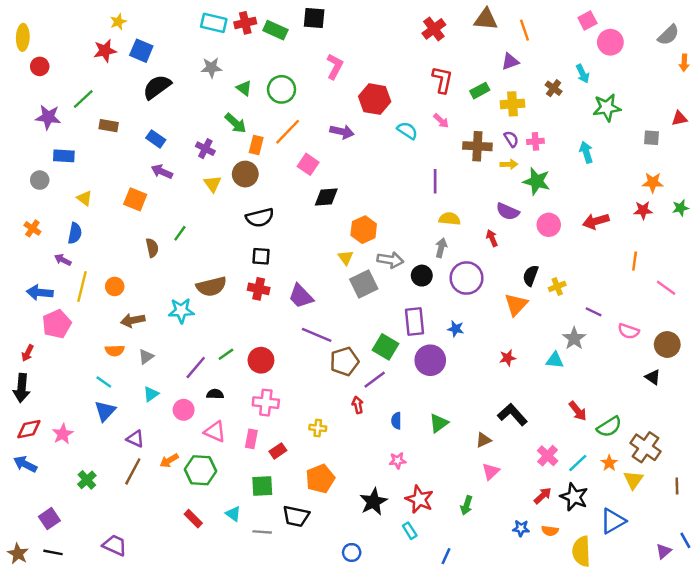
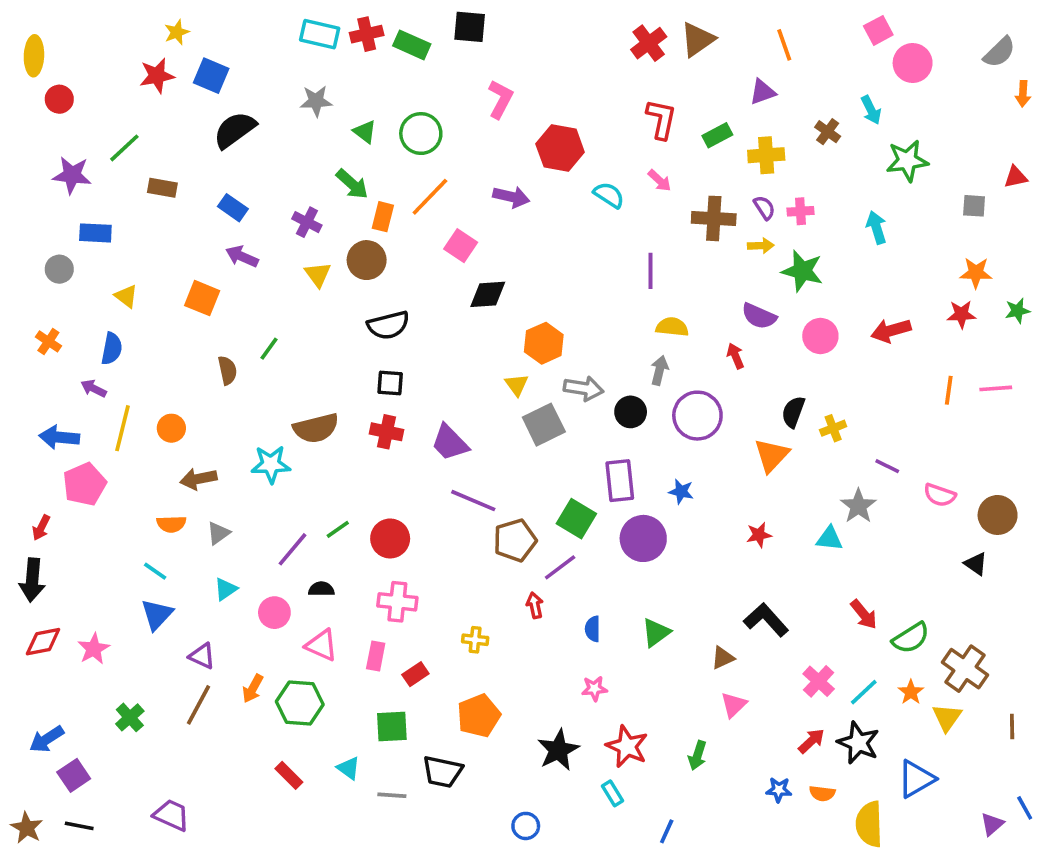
brown triangle: (486, 19) -> (697, 40), moved, turned -40
pink line: (666, 288) -> (996, 388), moved, turned -40
orange arrow: (169, 461) -> (253, 689), turned -30
blue arrow: (25, 464) -> (47, 739), moved, turned -60

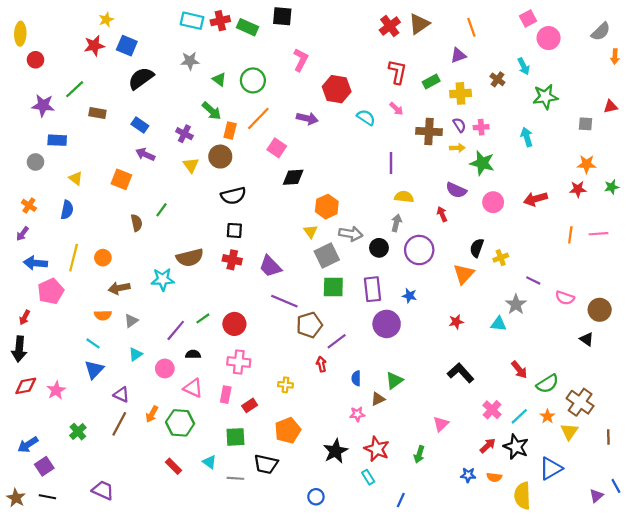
purple arrow: (94, 388) -> (22, 234), moved, turned -80
green square: (576, 519) -> (333, 287), moved, turned -30
brown triangle: (723, 658) -> (378, 399), moved

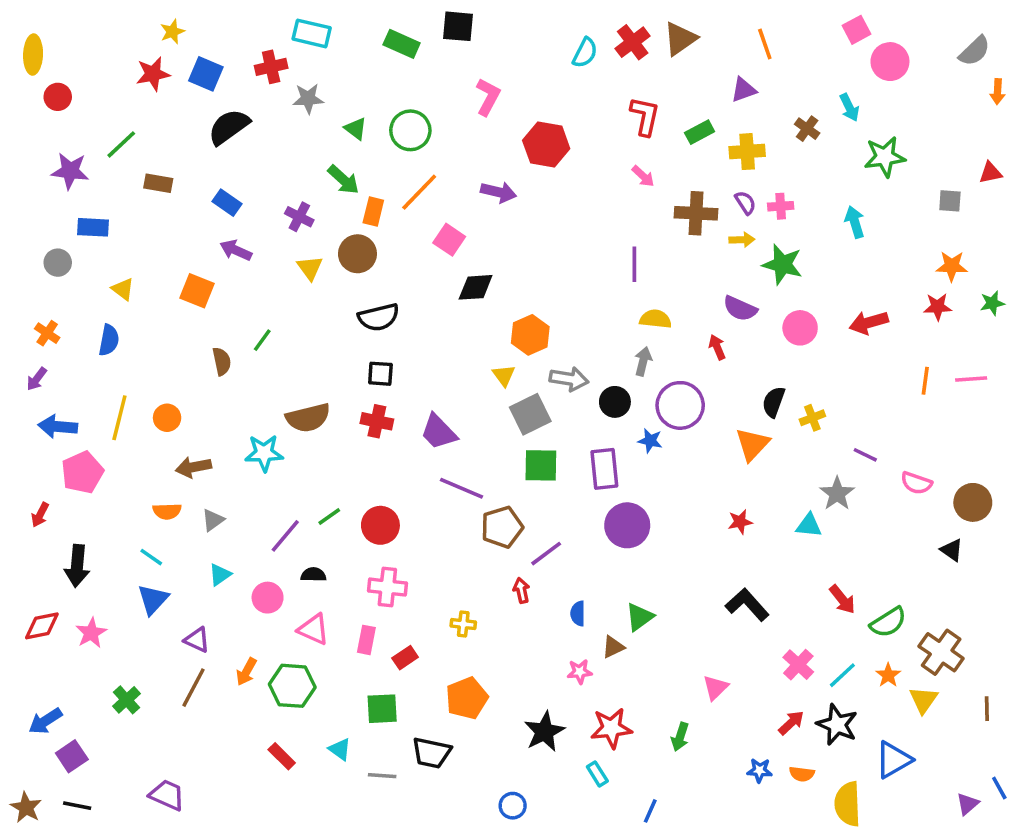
red cross: (220, 21) -> (271, 67), moved
cyan semicircle: (366, 117) -> (585, 53), moved, turned 84
blue star: (409, 296) -> (650, 441), moved
black arrow: (19, 349) -> (77, 566), moved
red star: (377, 449) -> (611, 728), turned -30

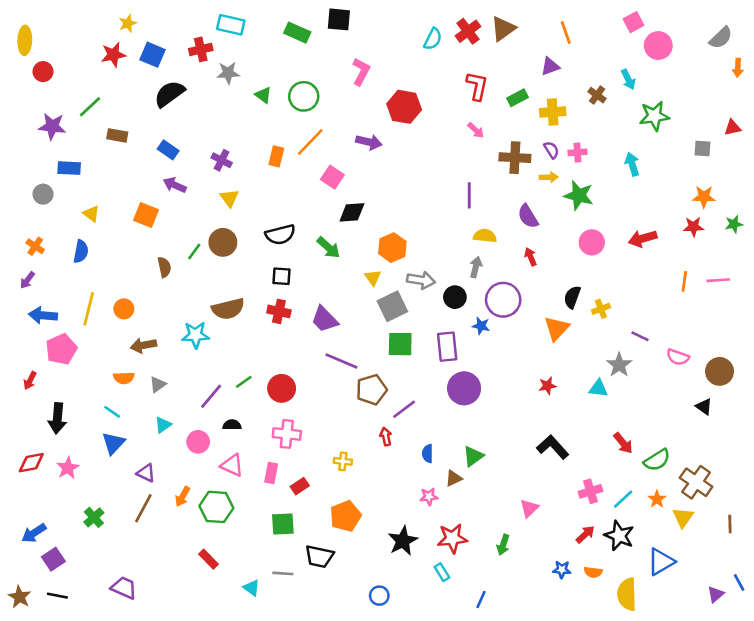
green arrow: (343, 180) -> (328, 248), moved
brown circle: (357, 254) -> (223, 242), moved
purple semicircle: (740, 308) -> (528, 216), moved, turned 35
pink cross: (798, 665) -> (590, 491), turned 30
cyan triangle: (340, 749) -> (252, 588), moved

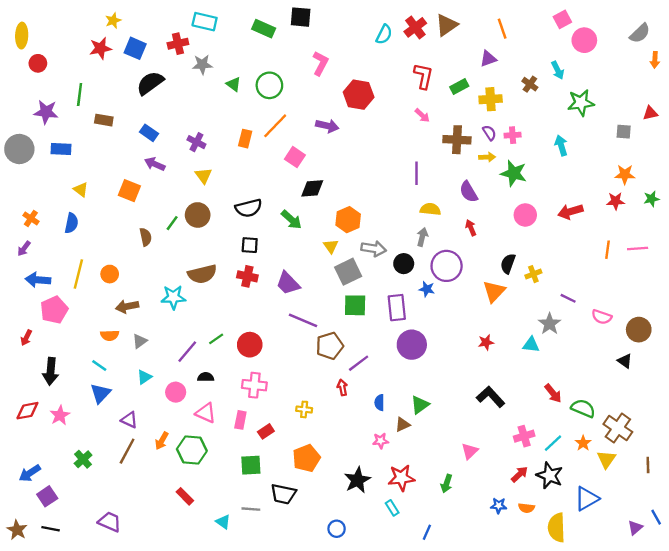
green line: (90, 107) -> (80, 95), turned -40
gray circle: (43, 194) -> (19, 149), moved, size x1.6
green semicircle: (657, 460) -> (583, 408), turned -125

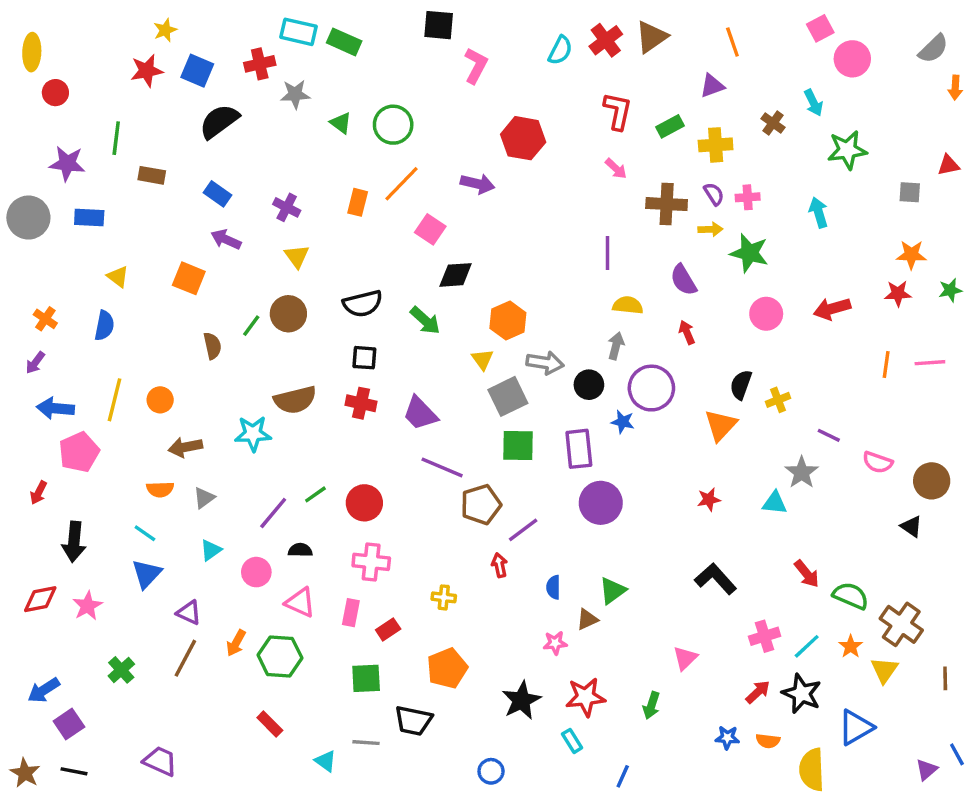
green rectangle: (264, 29) -> (344, 42), moved
pink L-shape: (320, 63) -> (476, 66), moved

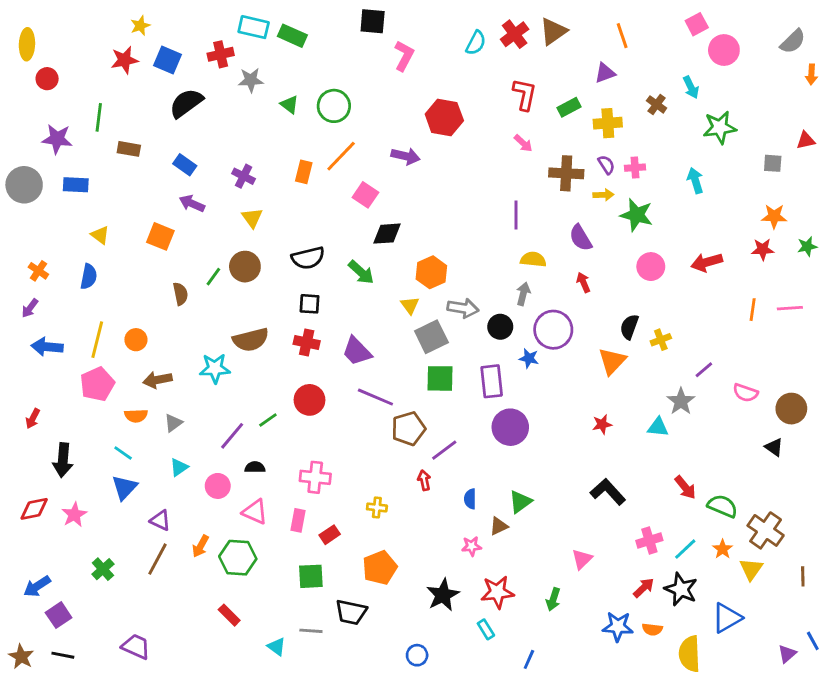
purple line: (829, 435) -> (704, 370), turned -66
pink pentagon: (79, 452) -> (97, 384), moved
red circle: (364, 503) -> (309, 400), moved
blue star: (727, 738) -> (618, 626), size x1.5

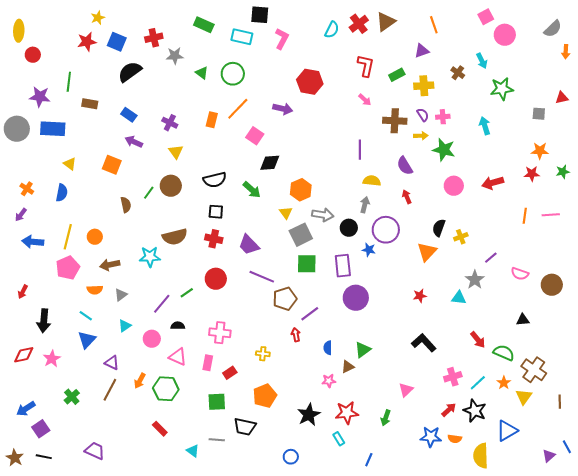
cyan rectangle: (254, 27) -> (242, 37), moved
blue rectangle: (76, 185) -> (53, 129), size x1.4
black triangle: (774, 447) -> (523, 320), moved, turned -40

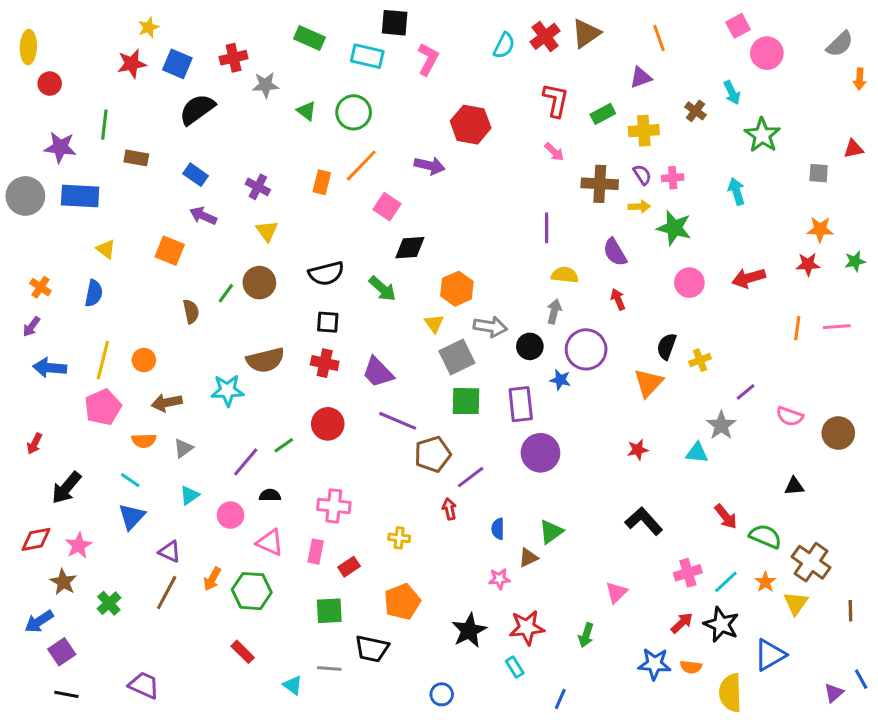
green star: (502, 89) -> (762, 135), turned -30
black arrow: (44, 321) -> (66, 488), turned 35
brown star: (15, 458) -> (63, 582), moved

